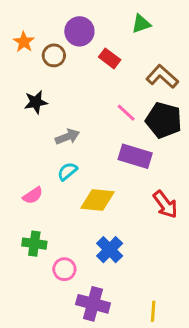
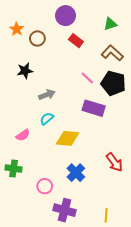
green triangle: (141, 24) -> (110, 24), moved
purple circle: (79, 31) -> (66, 16), moved
red arrow: (165, 204) -> (114, 162), moved
green cross: (34, 244) -> (13, 169), moved

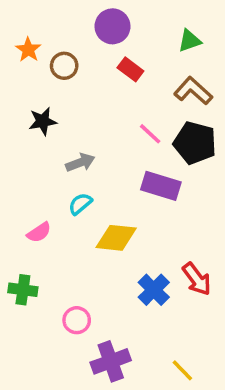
blue cross: (76, 173) -> (154, 290), moved
purple cross: (64, 210) -> (111, 361), turned -35
yellow line: (106, 215) -> (182, 370), turned -48

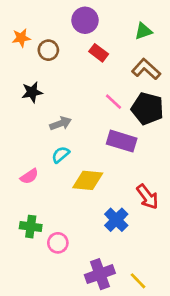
orange star: (28, 50) -> (21, 38), turned 30
red arrow: (197, 279) -> (147, 197), moved
green cross: (23, 290) -> (31, 227), moved
purple cross: (111, 361) -> (100, 274), moved

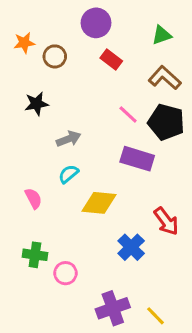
pink semicircle: (29, 176) -> (33, 198), turned -84

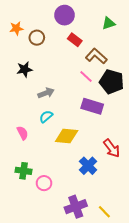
brown L-shape: (165, 78) -> (96, 56), moved

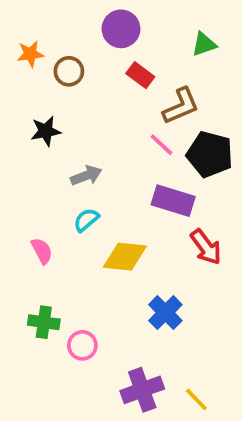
brown L-shape: (96, 56) -> (181, 106), turned 115
red arrow: (112, 148) -> (206, 247), moved

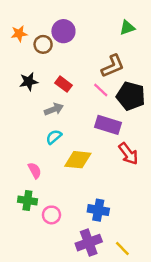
purple circle: (121, 29) -> (63, 31), moved
red rectangle: (140, 75) -> (63, 84), moved
pink semicircle: (42, 251) -> (35, 170), moved
blue cross: (165, 313) -> (98, 210), moved, turned -35

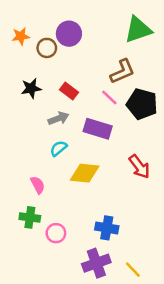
green triangle: (127, 28) -> (138, 30), size x1.6
purple rectangle: (108, 125) -> (98, 129), moved

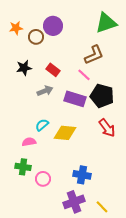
black pentagon: (142, 104) -> (102, 96), moved
cyan semicircle: (59, 148) -> (42, 125), moved
pink semicircle: (38, 185) -> (29, 142), turned -72

